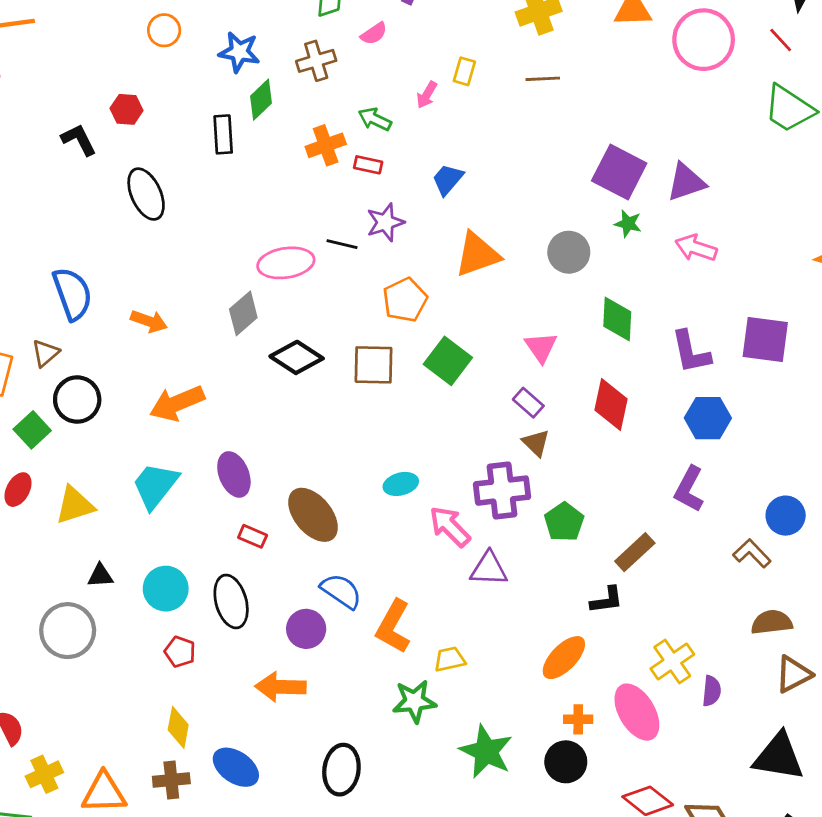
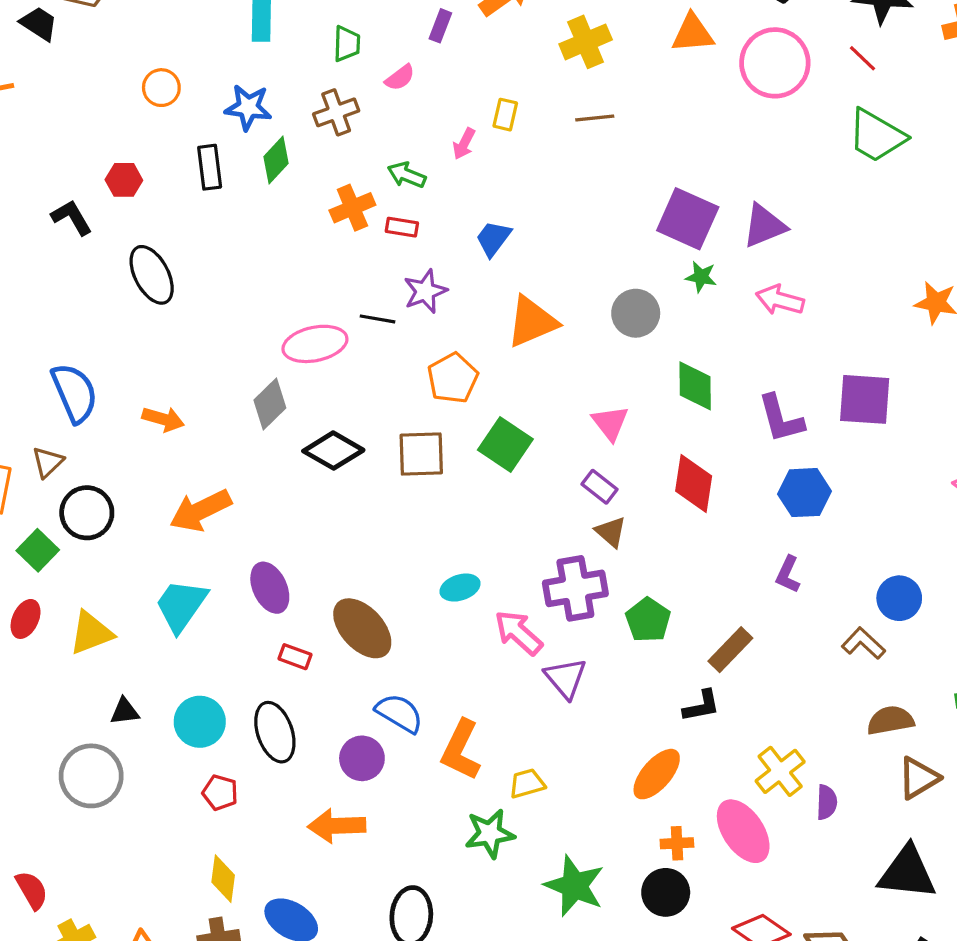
black rectangle: (223, 134) -> (210, 167), moved
purple L-shape: (689, 489) -> (788, 574), size x0.7
purple triangle: (489, 569) -> (566, 678), turned 51

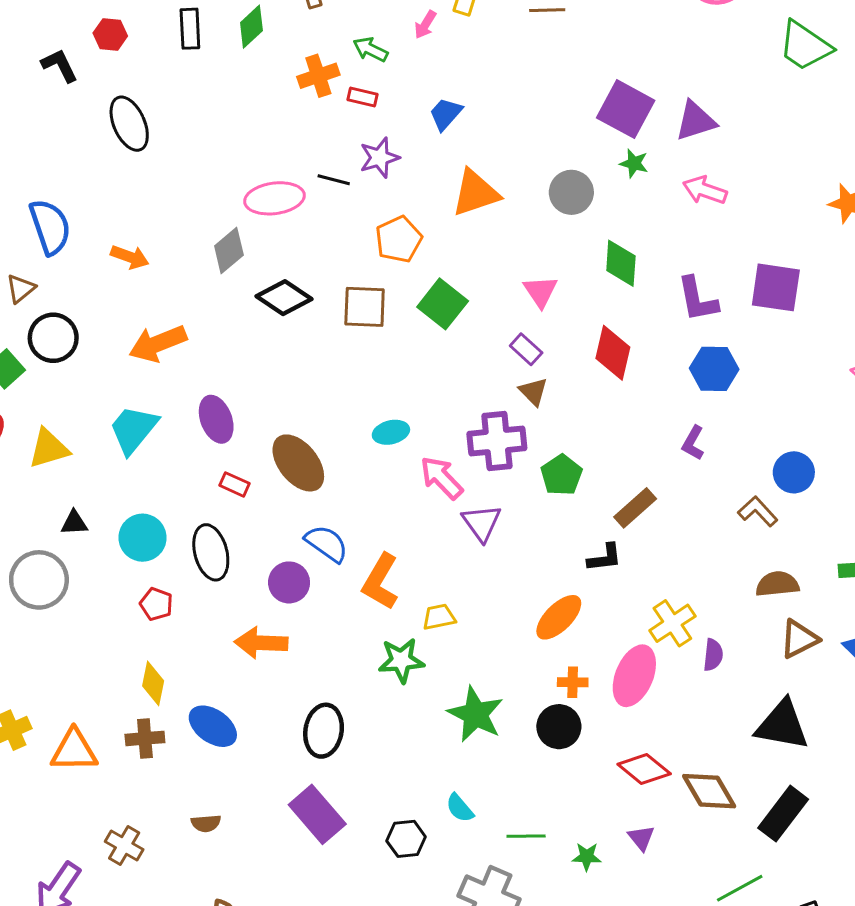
pink ellipse: (743, 831) -> (634, 676), turned 52

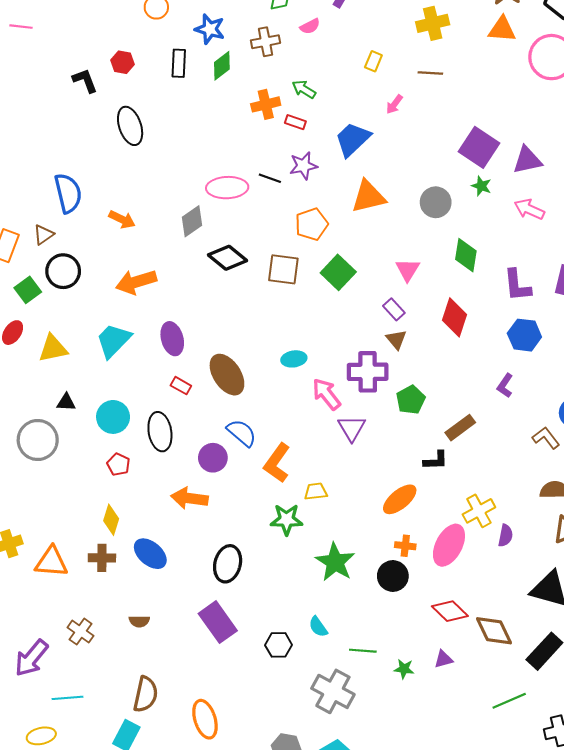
pink arrow: (425, 25) -> (394, 104), moved
blue trapezoid: (446, 114) -> (353, 139), size x1.5
purple triangle: (641, 838) -> (443, 659), turned 48

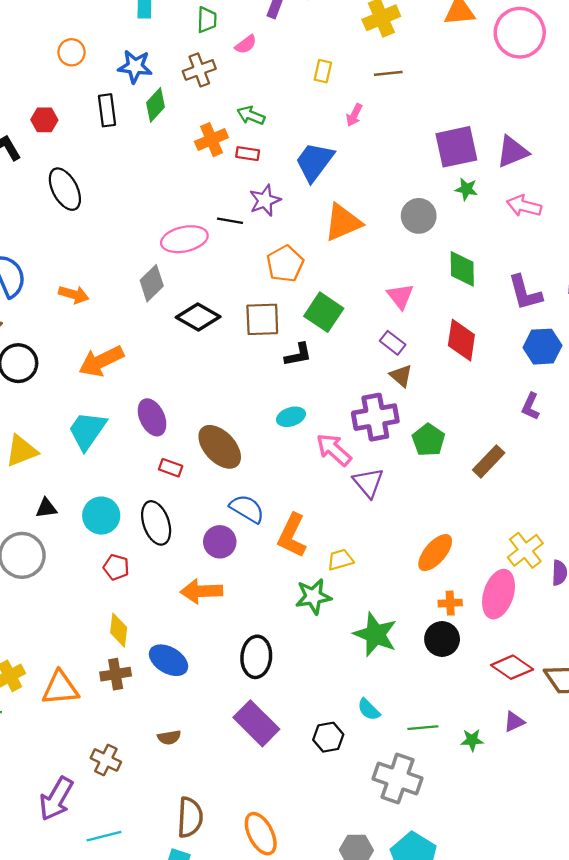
purple square: (479, 147) -> (456, 147), turned -36
black L-shape: (436, 460) -> (298, 355), moved

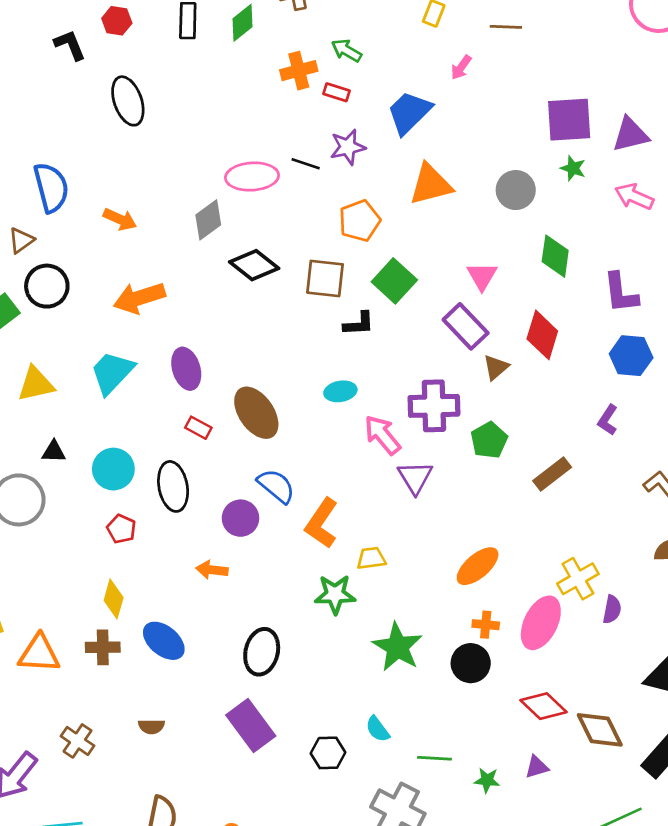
purple rectangle: (393, 343) -> (466, 326), size x1.6
brown triangle: (401, 376) -> (496, 367), moved, turned 30
orange arrow: (201, 591) -> (212, 570), size x0.7

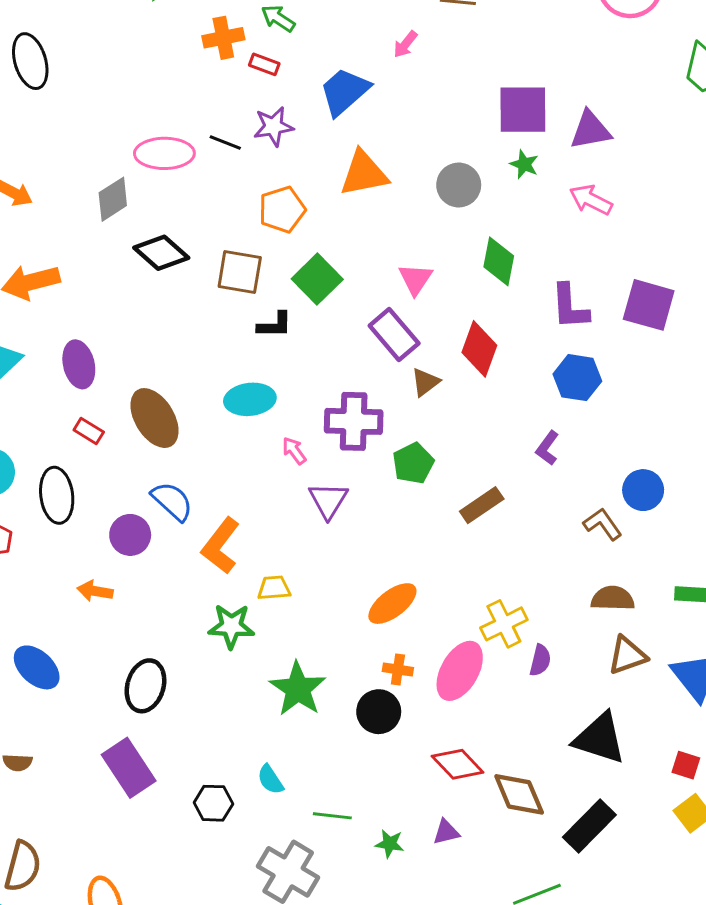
cyan ellipse: (340, 391) -> (250, 399), size x1.4
pink arrow: (382, 435) -> (294, 451), size x0.6

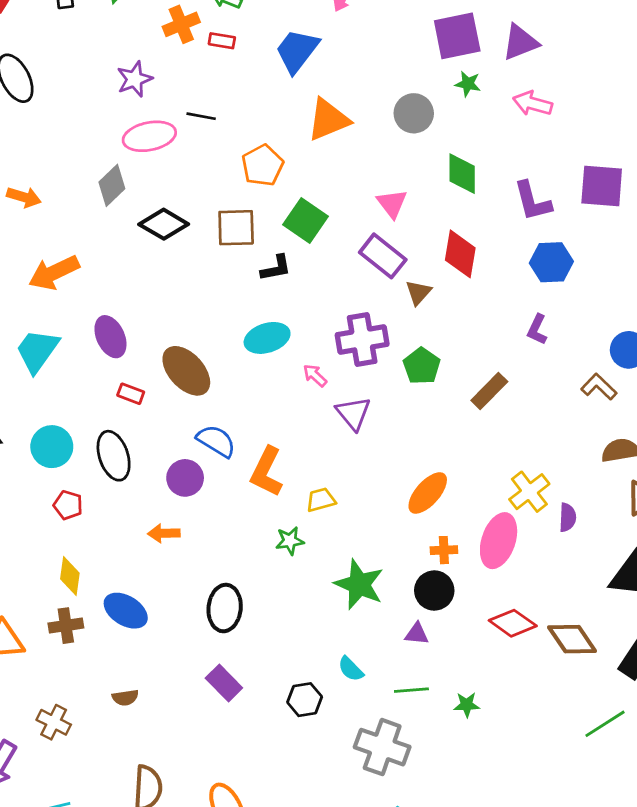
purple star: (273, 126) -> (135, 79), moved
green star: (231, 626) -> (290, 541), size x0.7
purple rectangle: (129, 768) -> (224, 683), size x0.7
purple triangle: (446, 832) -> (417, 634), moved, turned 30

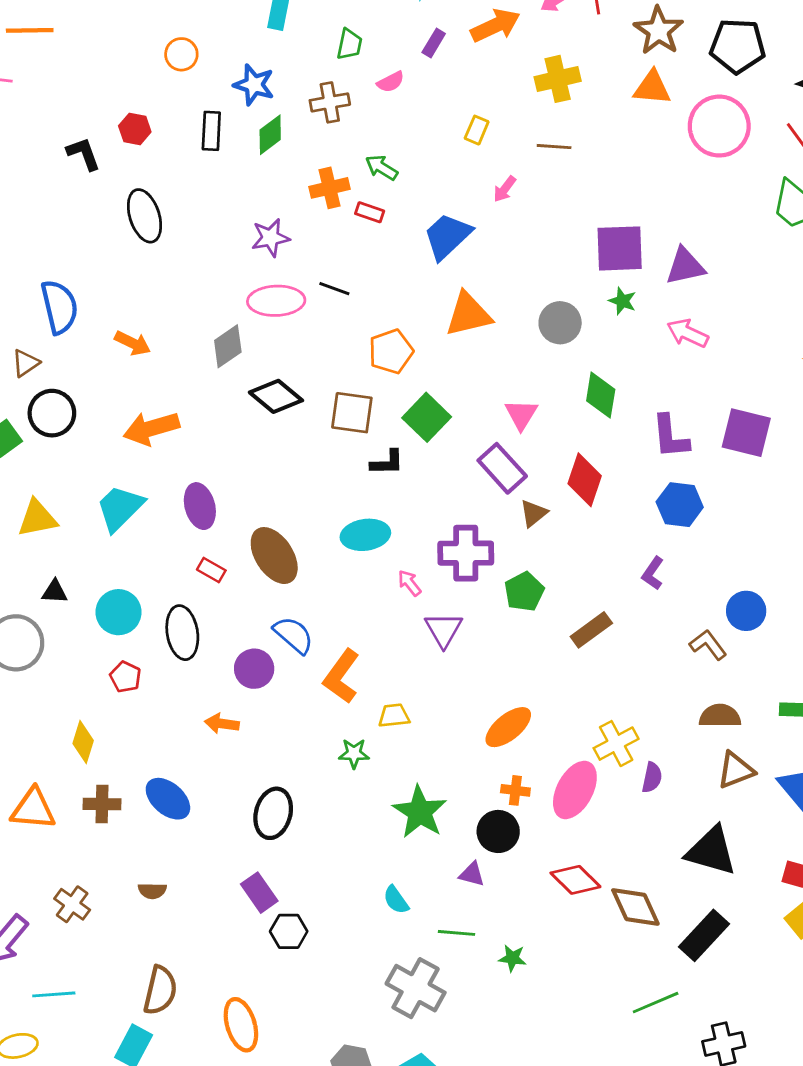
yellow diamond: (70, 576) -> (83, 742), moved
black hexagon: (305, 700) -> (289, 931), moved

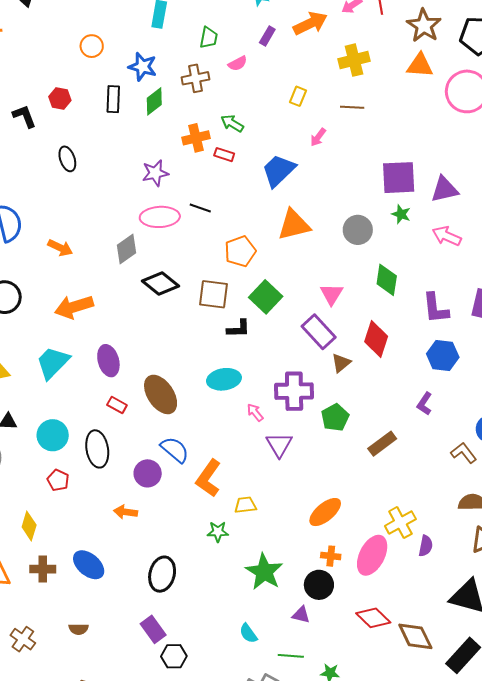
black ellipse: (144, 216) -> (67, 159), size x0.7

